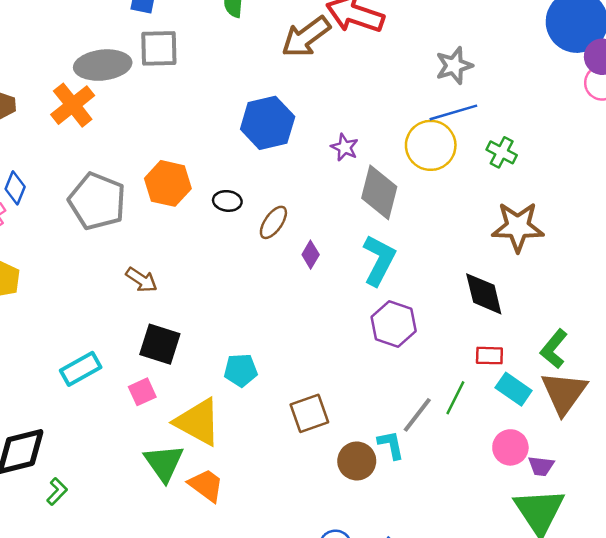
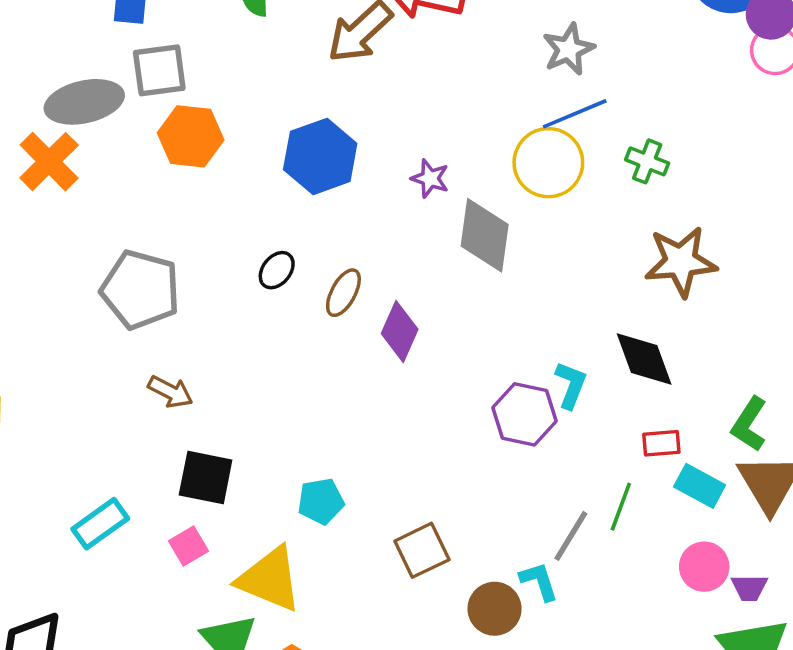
orange hexagon: (168, 183) -> (191, 136), moved
gray pentagon: (97, 201) -> (140, 290), moved
black ellipse: (227, 201) -> (277, 270), turned -52
purple diamond: (311, 255) -> (400, 331), size x1.5
cyan L-shape: (379, 260) -> (571, 385), moved, size x0.7

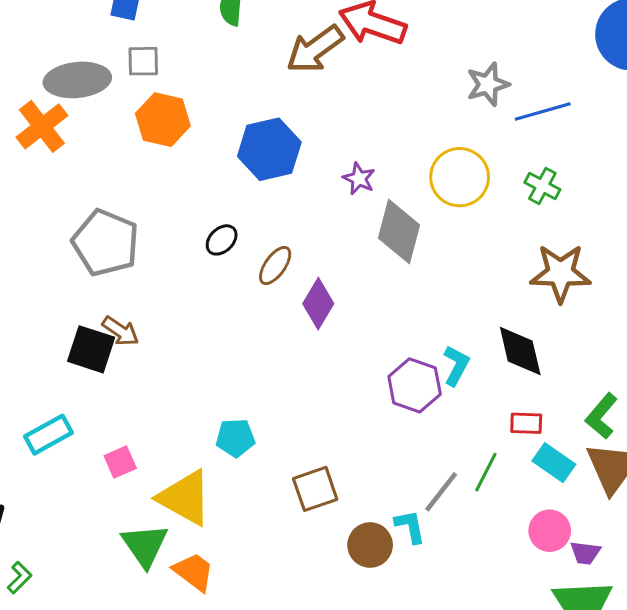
gray square: (159, 70) -> (143, 61), size x0.7
blue line: (575, 114) -> (543, 111), moved
black square: (206, 478) -> (91, 349), moved

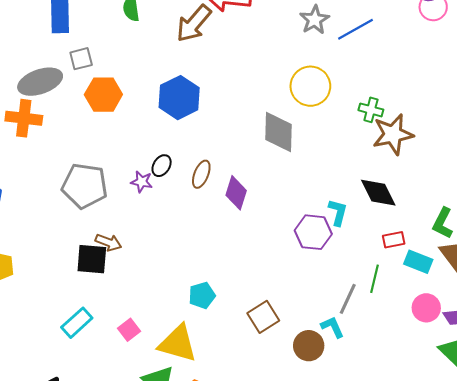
orange cross: (42, 126) -> (24, 118), turned -32
purple star: (359, 179) -> (142, 182), moved
green cross: (542, 186) -> (371, 110), moved

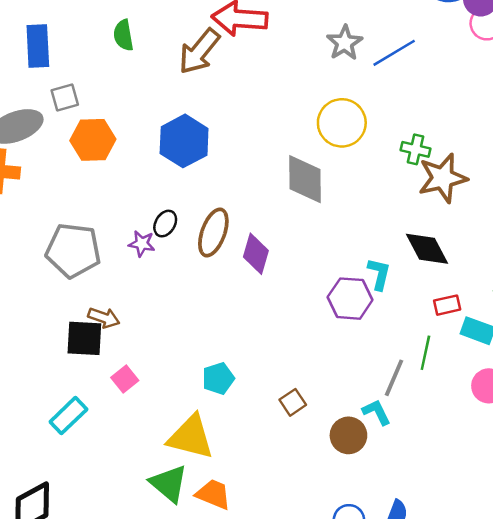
brown ellipse: (201, 174) -> (213, 233), size x1.4
brown square: (263, 317) -> (293, 402), size x0.7
pink square: (129, 330) -> (125, 379), moved

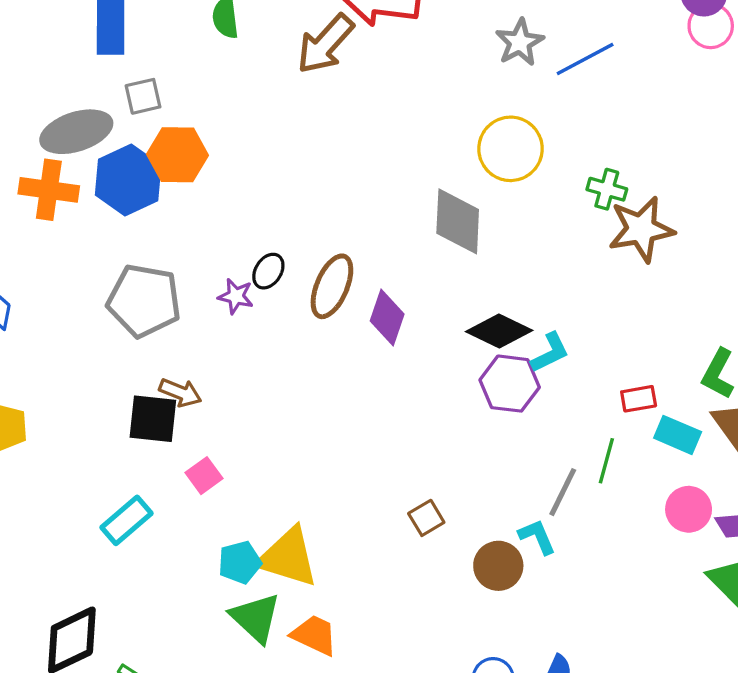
blue hexagon: (184, 141) -> (128, 180), moved
black diamond: (427, 249) -> (499, 331), moved, turned -39
cyan L-shape: (379, 274) -> (550, 353), turned 48
cyan pentagon: (218, 378) -> (240, 562), moved

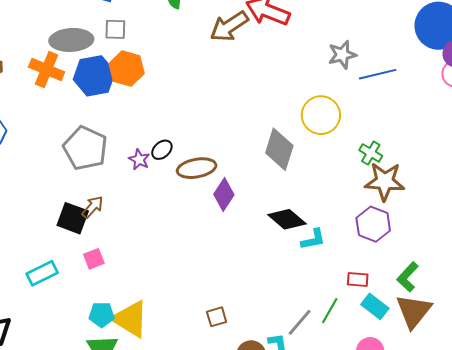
brown ellipse: (332, 286) -> (197, 168), turned 42
purple hexagon: (510, 384) -> (373, 224), moved
brown arrow: (180, 392) -> (93, 207), turned -85

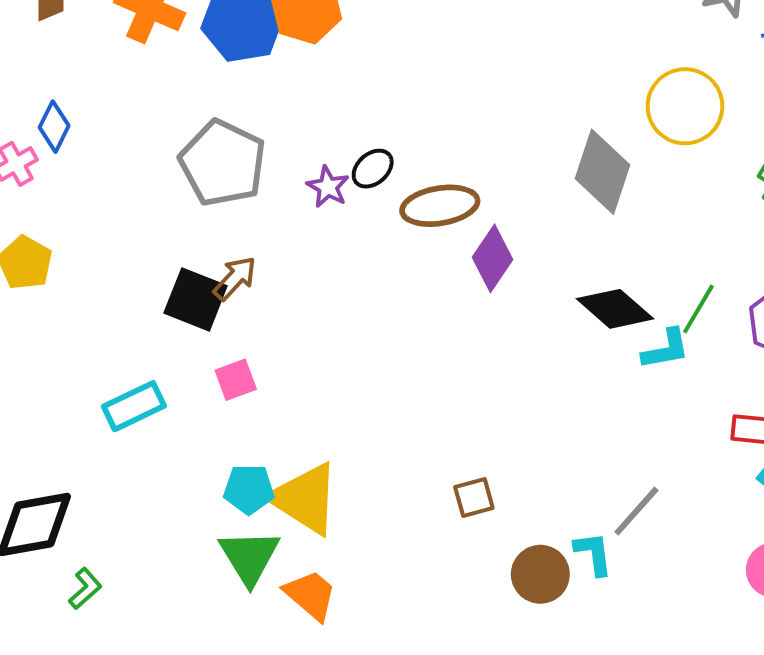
green line: (330, 311) -> (698, 309), moved

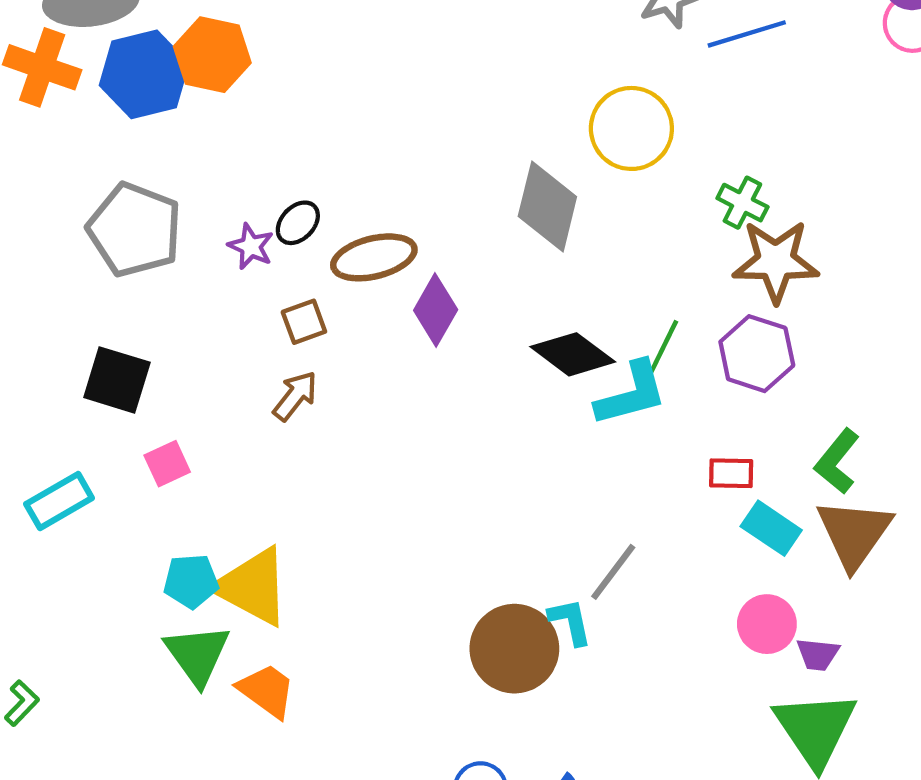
brown arrow: (235, 278) -> (295, 396), moved
cyan L-shape: (666, 349) -> (631, 394), size x1.4
brown square: (474, 497) -> (304, 322), moved
brown circle: (540, 574) -> (514, 649), size x1.4

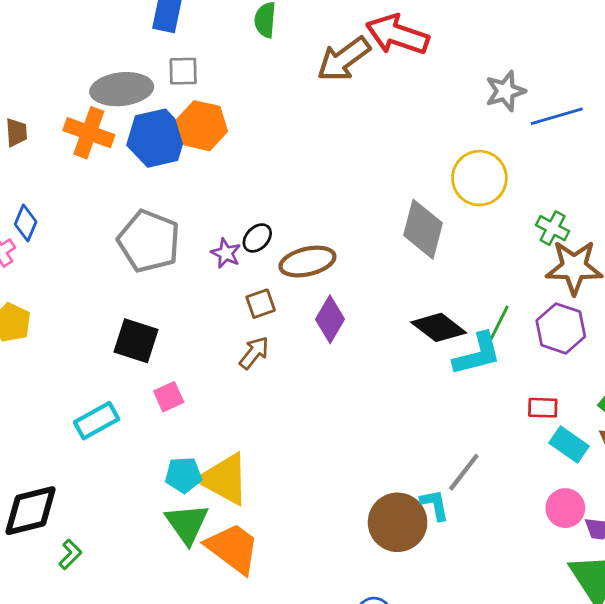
purple diamond: (436, 310) -> (330, 319), moved
orange trapezoid: (267, 691) -> (233, 548), size x1.4

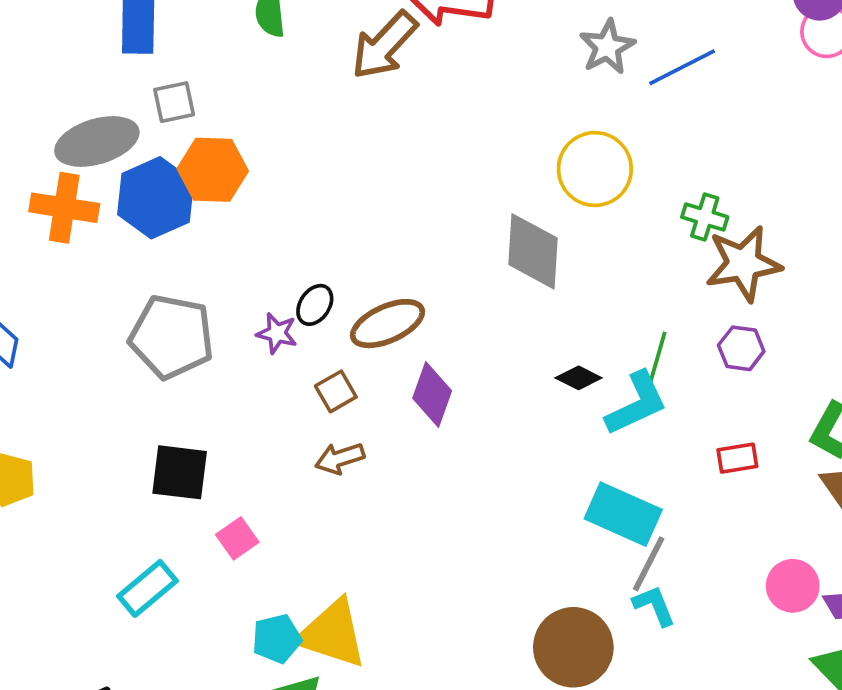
black diamond: (439, 327) -> (579, 378), size x0.6
purple hexagon: (561, 328) -> (741, 348), size x0.7
brown arrow: (254, 353) -> (340, 458), turned -136
cyan rectangle: (569, 444) -> (623, 514), moved, size x1.4
cyan L-shape: (435, 505) -> (654, 606), moved

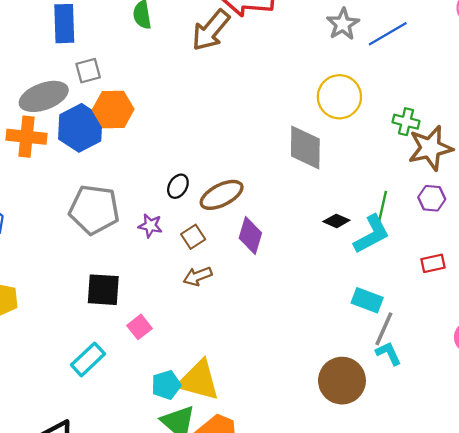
purple star: (277, 333) -> (150, 226), moved
cyan rectangle: (623, 514) -> (367, 300), size x0.7

